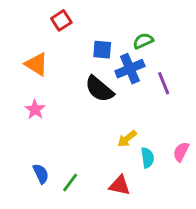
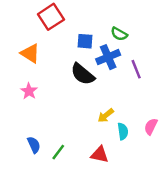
red square: (61, 20) -> (51, 17), size x1.5
green semicircle: (143, 41) -> (119, 34), turned -126

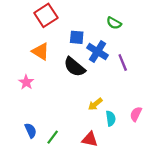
green semicircle: (119, 34) -> (114, 23), moved
orange triangle: (30, 53) -> (40, 52), moved
blue cross: (108, 57) -> (97, 52), turned -35

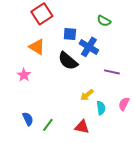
purple line: (123, 63) -> (112, 72), moved, turned -56

